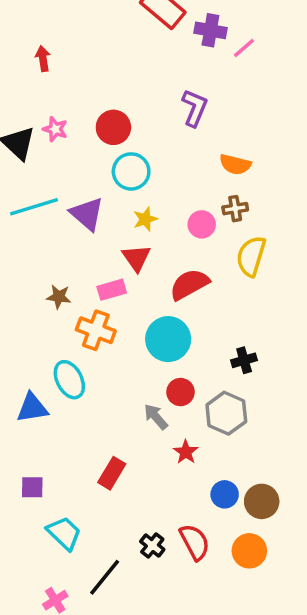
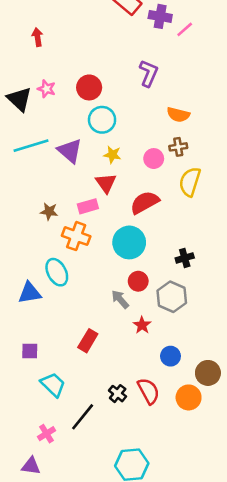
yellow star: (145, 219) -> (112, 155), turned 30
brown circle: (262, 501) -> (208, 373), moved

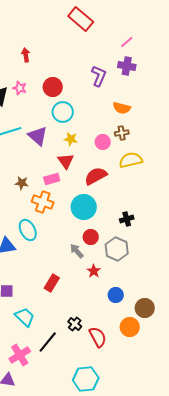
purple cross: (160, 16) -> (127, 66), moved
red arrow: (37, 37) -> (26, 55), moved
yellow semicircle: (190, 182) -> (131, 160), turned 60
red semicircle: (149, 391) -> (98, 337), moved
pink cross: (46, 434) -> (20, 355), size x1.5

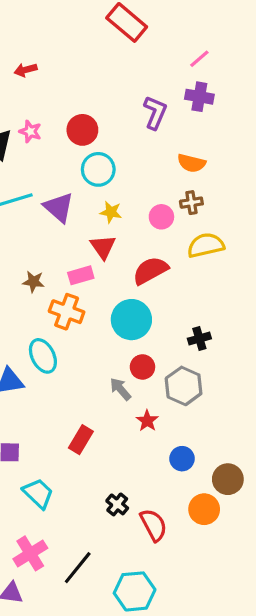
red arrow: (26, 55) -> (26, 70), moved, turned -96
black line: (48, 342) -> (78, 568), moved

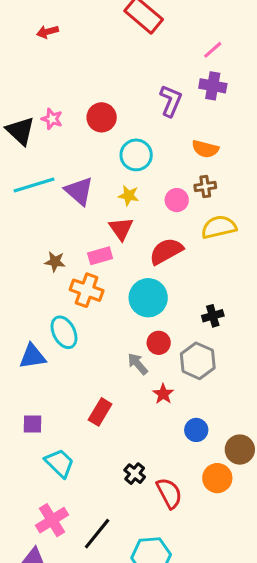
red arrow: (26, 70) -> (47, 32), moved
cyan circle: (98, 169) -> (136, 155), moved

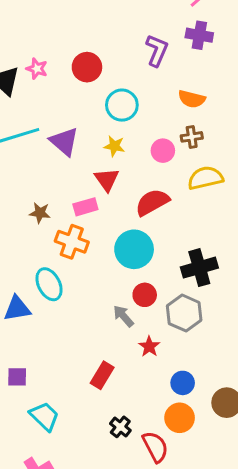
black cross: (213, 316) -> (199, 268), size x1.6
red rectangle: (100, 412) -> (102, 375), moved
orange circle: (217, 478) -> (180, 418), moved

